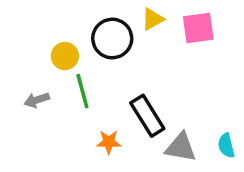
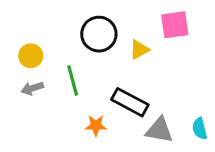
yellow triangle: (153, 19) -> (139, 50), moved
yellow circle: (65, 56) -> (31, 56), moved
black rectangle: (147, 116) -> (130, 102), turned -30

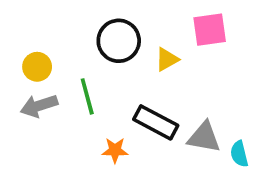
gray arrow: (32, 88) -> (39, 106), size x1.4
gray triangle: (159, 130) -> (204, 137), moved

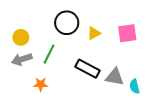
pink square: (210, 30) -> (127, 33), moved
green line: (87, 96) -> (49, 54), turned 42
orange star: (115, 150) -> (41, 84), moved

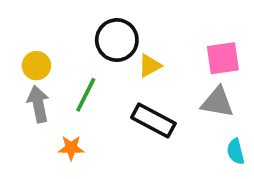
yellow triangle: (94, 33) -> (150, 66), moved
gray arrow: (22, 59) -> (38, 104), turned 96
gray triangle: (115, 77) -> (217, 102), moved

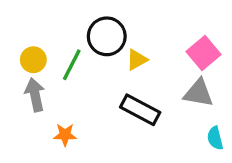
pink square: (223, 58) -> (203, 53), turned -32
green line: (86, 95) -> (72, 65), moved

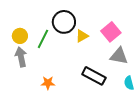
pink square: (203, 53) -> (111, 32), moved
black rectangle: (140, 110) -> (94, 76), moved
orange star: (65, 135) -> (48, 83), moved

